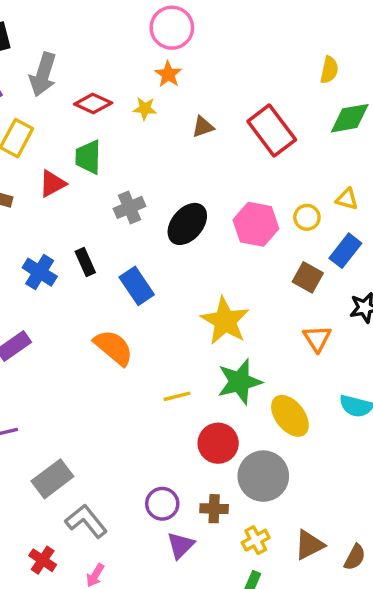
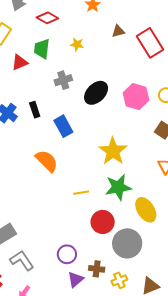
yellow star: (145, 109) -> (77, 44), moved
brown triangle: (203, 127) -> (118, 31), moved
brown cross: (214, 509) -> (97, 269), moved

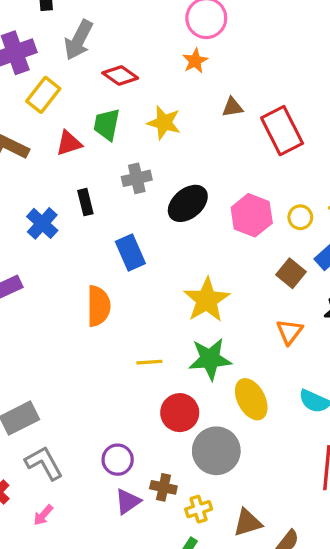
yellow star: (77, 44) -> (164, 123), size x1.5
black rectangle: (35, 110) -> (85, 202), moved
orange semicircle: (47, 161) -> (98, 306), turned 40

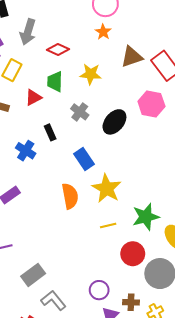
brown triangle: (232, 107) -> (132, 57), size x1.6
gray cross: (137, 178) -> (80, 112), turned -30
pink hexagon: (252, 215) -> (151, 104), moved
yellow star: (207, 300) -> (107, 188), moved

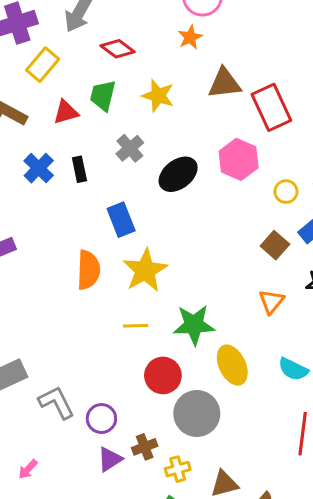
blue cross: (26, 151) -> (39, 168), moved
gray L-shape: (53, 300) -> (56, 402), moved
brown cross: (131, 302) -> (145, 447), turned -35

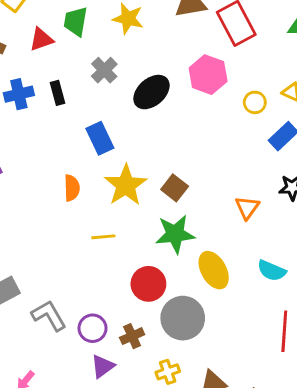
blue cross: (39, 168) -> (19, 94), turned 36
brown square: (275, 245) -> (175, 188), moved
orange semicircle: (88, 270) -> (72, 188), size x0.7
yellow line: (135, 326) -> (103, 237), moved
brown cross: (145, 447) -> (132, 336), moved

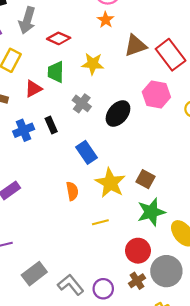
brown cross: (132, 336) -> (137, 281), moved

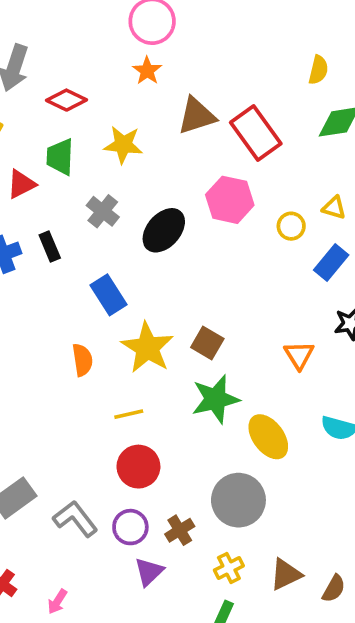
red circle: (138, 251) -> (138, 467), moved
brown cross: (137, 281) -> (180, 530), moved

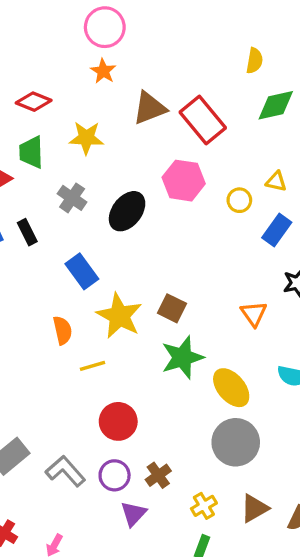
yellow line: (129, 414) -> (93, 366), moved
gray circle: (238, 500) -> (236, 442), moved

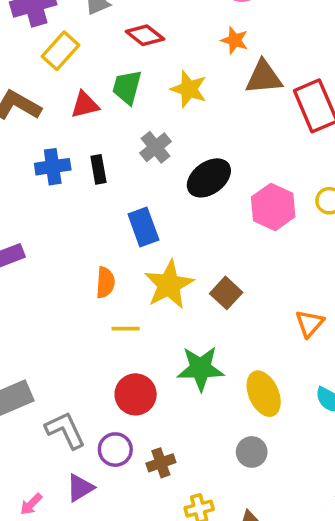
orange star: (103, 71) -> (235, 40), moved, turned -30
pink hexagon: (184, 181) -> (273, 207), moved
green star: (182, 357) -> (201, 368), moved
gray circle: (236, 442) -> (252, 452), size x0.6
purple triangle: (133, 514) -> (80, 488), moved

